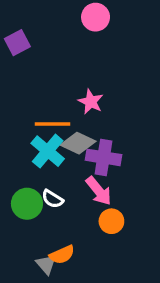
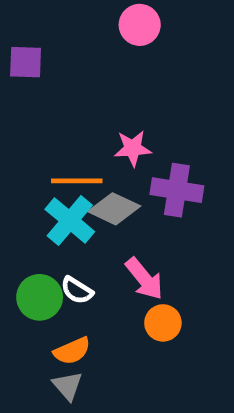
purple square: (17, 43) -> (26, 62), turned 30
pink star: (91, 102) -> (133, 148), turned -30
purple cross: (103, 157) -> (177, 190), moved
orange semicircle: (62, 255) -> (72, 351), moved

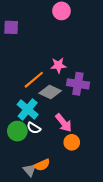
orange line: (77, 181) -> (34, 80), turned -40
cyan cross: (70, 220) -> (28, 109), moved
orange semicircle: (72, 351) -> (42, 165), moved

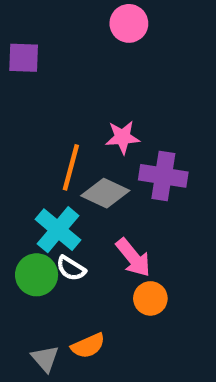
orange line: (34, 80) -> (71, 167), turned -35
gray triangle: (30, 170) -> (45, 359), moved

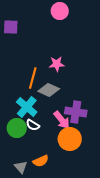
purple cross: (163, 176) -> (76, 112), moved
orange circle: (150, 298) -> (70, 139), size x1.5

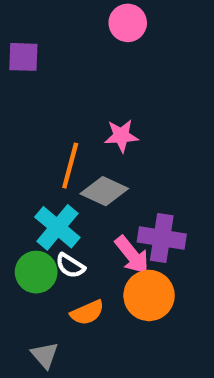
orange semicircle: (41, 161) -> (87, 313), moved

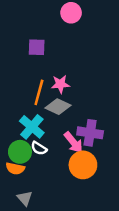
purple square: (23, 57) -> (37, 47), moved
pink star: (121, 136) -> (60, 84), moved
orange semicircle: (87, 313) -> (15, 169), moved, turned 36

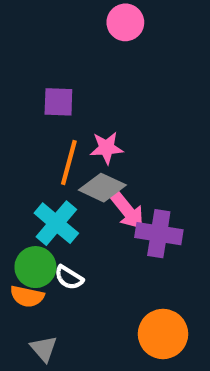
purple square: (37, 47) -> (58, 102), moved
pink arrow: (73, 142) -> (127, 211), moved
white semicircle: (39, 148) -> (69, 278), moved
orange circle: (83, 165) -> (163, 334), moved

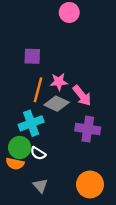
pink arrow: (127, 211) -> (82, 96), moved
cyan cross: (56, 223) -> (31, 123), turned 30
gray triangle: (44, 349) -> (40, 186), moved

